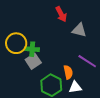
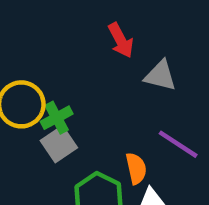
green cross: (32, 49) -> (57, 118), turned -32

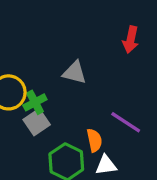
red arrow: (121, 40) -> (131, 40), moved, turned 40
gray triangle: (160, 76) -> (75, 73), moved

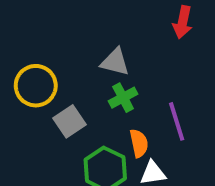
green cross: (35, 102) -> (123, 98), moved
purple line: (126, 122) -> (177, 121), turned 40

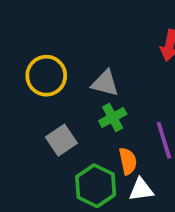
yellow circle: (36, 86) -> (46, 76), moved

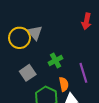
gray triangle: (105, 83) -> (35, 33), moved, turned 35

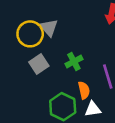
gray square: (28, 73) -> (39, 64), moved

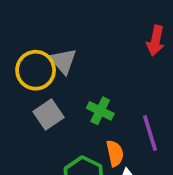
green cross: (74, 61) -> (100, 111), turned -36

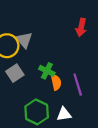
orange semicircle: (115, 153) -> (56, 82), moved

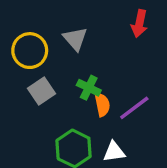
gray triangle: (24, 40) -> (75, 39), moved
purple line: (78, 85) -> (134, 108), turned 70

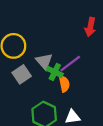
gray triangle: (75, 39) -> (44, 61), moved
purple line: (134, 108) -> (70, 64), moved

